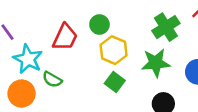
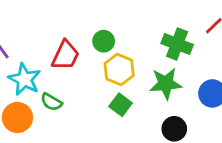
green cross: (166, 27) -> (177, 44), turned -36

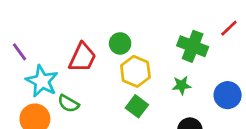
green star: (166, 84) -> (181, 85), size x0.6

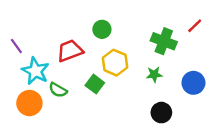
green circle: (120, 43) -> (102, 29), moved
red trapezoid: (82, 57) -> (70, 51), turned -136
green square: (137, 106) -> (95, 84), moved

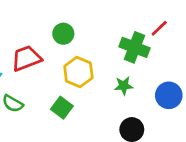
red line: (195, 26) -> (159, 28), moved
green square: (95, 84) -> (62, 108), moved

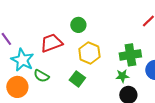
green cross: (135, 47) -> (130, 55), moved, turned -30
green star: (124, 86) -> (122, 76), moved

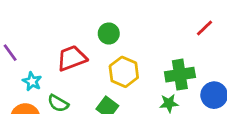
cyan star: (22, 60) -> (32, 81), size x0.6

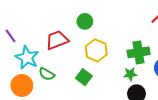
cyan star: (32, 81) -> (27, 58), size x1.6

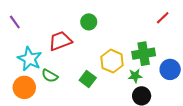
purple line: (11, 36) -> (15, 22), moved
yellow hexagon: (96, 50) -> (112, 61), moved

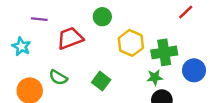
purple line: (15, 22) -> (39, 19), moved, turned -48
cyan star: (30, 59) -> (21, 46), moved, size x0.7
yellow hexagon: (112, 61) -> (131, 43), moved

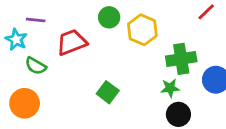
yellow hexagon: (131, 43) -> (142, 30), moved
cyan star: (21, 46) -> (16, 40), moved
green semicircle: (58, 77) -> (36, 66), moved

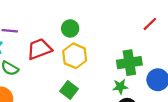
yellow hexagon: (142, 30) -> (75, 56), moved

